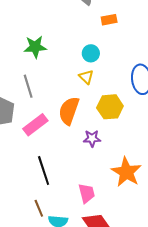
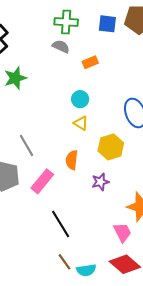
green star: (35, 47) -> (15, 78), moved
orange semicircle: (69, 111) -> (72, 160), size x0.7
pink trapezoid: (87, 193) -> (122, 232), moved

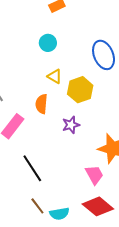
yellow triangle: (81, 123) -> (55, 76), moved

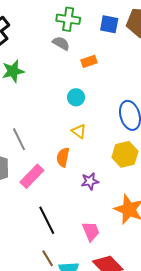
yellow hexagon: (80, 90) -> (125, 154), moved
pink trapezoid: (94, 175) -> (91, 231), moved

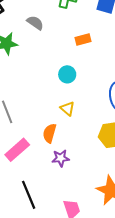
gray semicircle: (61, 43) -> (35, 23), moved
purple star: (90, 181) -> (61, 158), moved

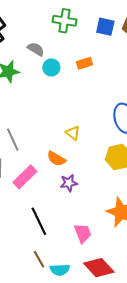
cyan circle: (67, 74) -> (51, 67), moved
orange semicircle: (50, 133) -> (56, 159), turned -72

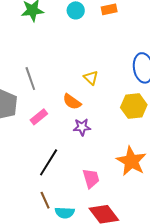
pink rectangle: (25, 177) -> (39, 117), size x0.7
black line: (39, 221) -> (49, 162), turned 52

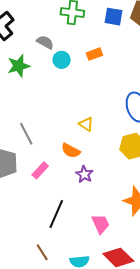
purple star: (82, 127) -> (84, 174), turned -30
brown line: (45, 200) -> (42, 252), moved

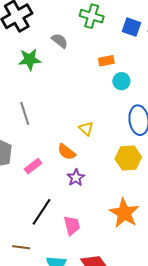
cyan circle: (62, 60) -> (121, 81), moved
gray line: (26, 134) -> (25, 113), moved
pink trapezoid: (101, 224) -> (72, 225), moved
brown line: (42, 252) -> (21, 247), turned -60

